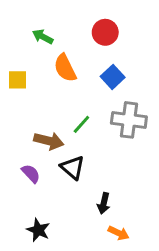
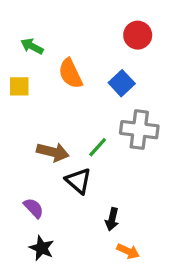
red circle: (105, 32) -> (138, 35), moved
green arrow: (43, 37) -> (32, 46), moved
green line: (81, 124) -> (98, 147), moved
purple semicircle: (31, 174) -> (34, 208), moved

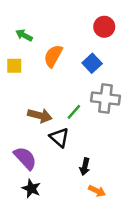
orange semicircle: (70, 74) -> (53, 56), turned 55
purple semicircle: (34, 208) -> (25, 158), size x1.5

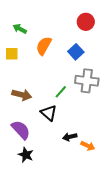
brown arrow: (40, 116) -> (22, 95), moved
black arrow: (85, 167) -> (70, 137), turned 64
orange arrow: (97, 191) -> (88, 146), moved

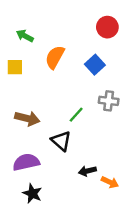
gray cross: (87, 81) -> (109, 101), size x0.7
purple semicircle: (21, 130) -> (26, 162), turned -60

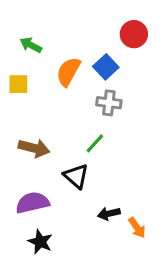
blue square: (95, 65) -> (106, 67), moved
gray cross: (109, 101) -> (109, 103), moved
orange arrow: (110, 182) -> (137, 228), turned 30

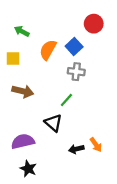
brown arrow: (34, 148) -> (23, 91), moved
orange arrow: (137, 228) -> (96, 145), moved

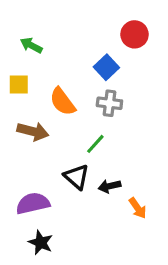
orange semicircle: (48, 50) -> (63, 102), moved, turned -66
black arrow: (76, 149) -> (109, 186), moved

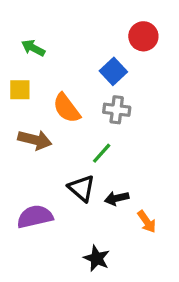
black star: (41, 242) -> (97, 258), moved

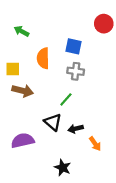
red circle: (143, 36) -> (104, 24), moved
blue square: (113, 71) -> (73, 46), turned -35
yellow square: (20, 90) -> (13, 69), moved
orange semicircle: (67, 108) -> (43, 58), moved, turned 36

